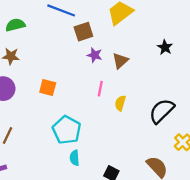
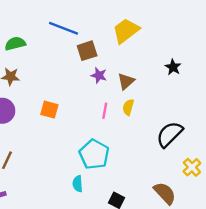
yellow semicircle: (120, 103) -> (128, 107), moved
cyan pentagon: (67, 130) -> (94, 154), moved

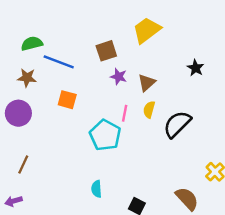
blue line: (64, 28) -> (59, 62), moved
orange square: (49, 110) -> (67, 100), moved
black semicircle: (170, 134) -> (177, 124), moved
cyan pentagon: (94, 154) -> (105, 135), moved

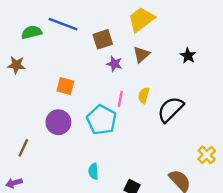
blue line: (59, 62) -> (63, 24), moved
brown star: (27, 78) -> (16, 65), moved
brown triangle: (147, 83) -> (141, 54), moved
purple circle: (18, 113) -> (58, 122), moved

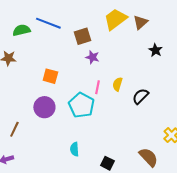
brown triangle: (141, 54) -> (140, 22), moved
black semicircle: (170, 109) -> (140, 96), size x0.7

